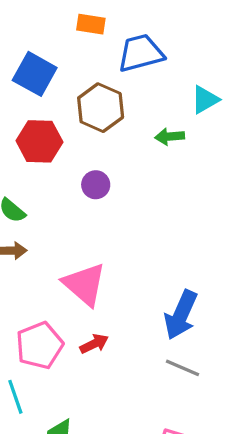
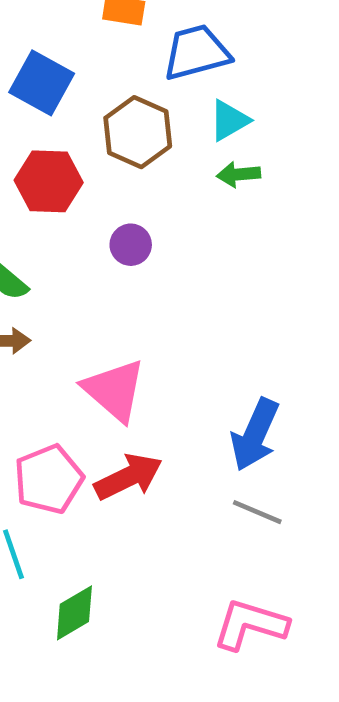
cyan triangle: (205, 100) -> (229, 120), moved
red arrow: (94, 344) -> (128, 477), size x1.6

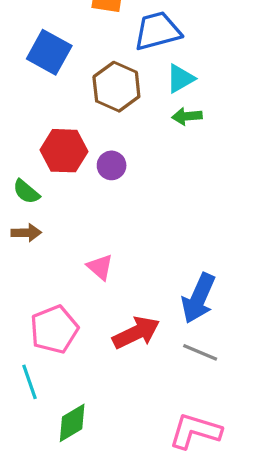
red hexagon: (49, 181) -> (64, 151), moved
pink triangle: (114, 390) -> (100, 267), size x0.6
red arrow: (128, 477) -> (136, 333), moved

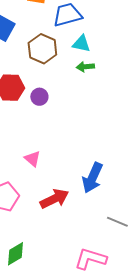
cyan triangle: (180, 79) -> (81, 44), turned 42
gray line: (200, 352) -> (117, 222), moved

